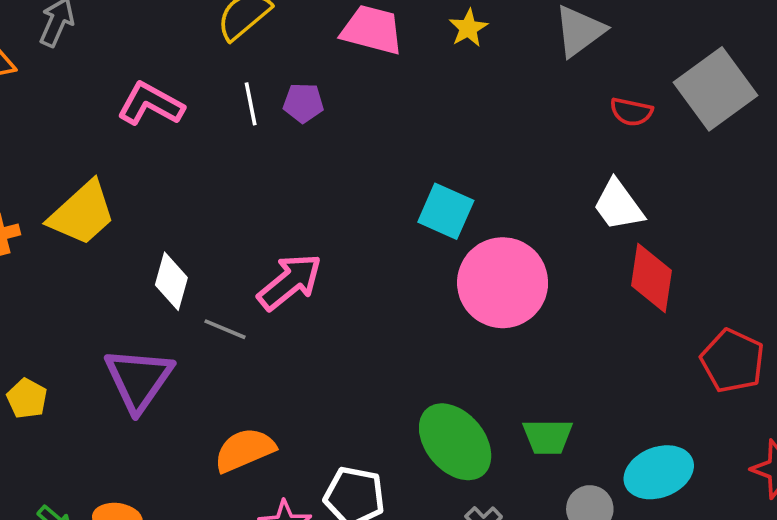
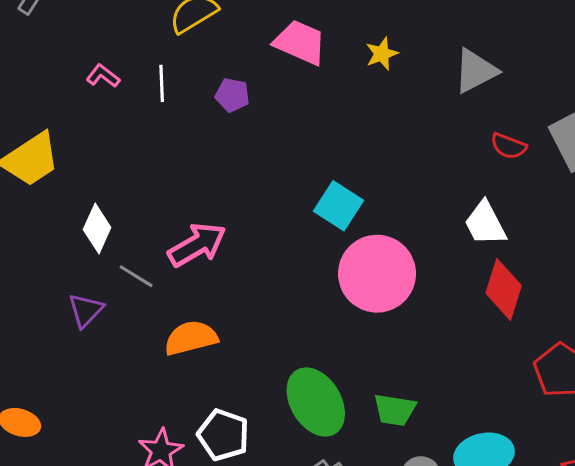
pink L-shape: (151, 104) -> (103, 76), size x0.6
white line: (251, 104) -> (162, 83), moved
purple triangle: (139, 379) -> (86, 310), moved, size x0.6
orange semicircle: (244, 450) -> (191, 338), moved

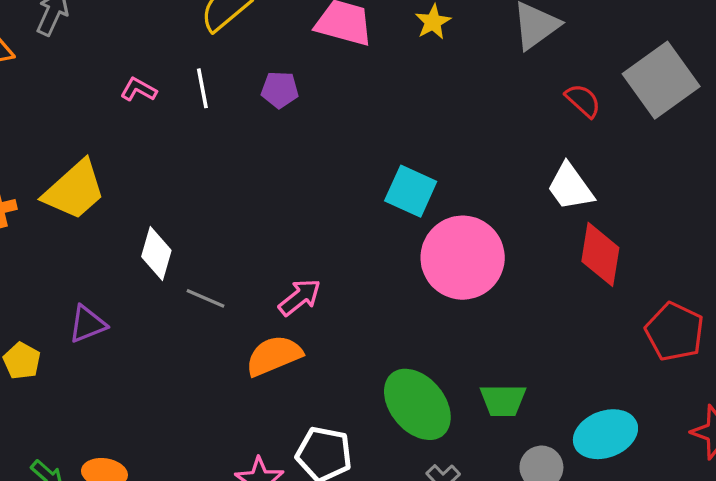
red semicircle: (509, 146) -> (583, 101), turned -150
pink arrow: (197, 245) -> (300, 297), moved, size x0.7
purple triangle: (86, 310) -> (87, 324), moved, turned 33

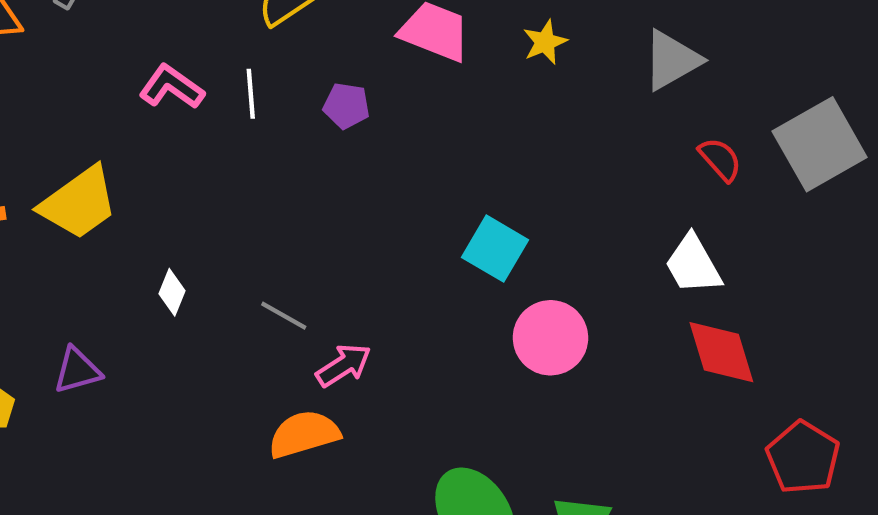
pink L-shape: (139, 90) -> (172, 87), size x1.4
white diamond: (156, 254) -> (172, 292), size x0.7
red diamond: (600, 254) -> (721, 352), turned -32
pink circle: (463, 258) -> (550, 338), size x0.7
gray line: (206, 298) -> (284, 316), moved

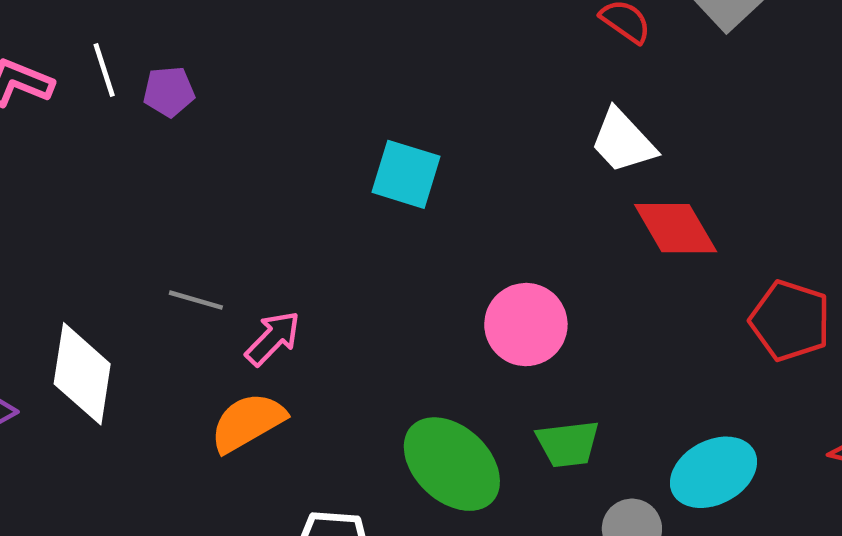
purple pentagon: (346, 106) -> (169, 92), moved
white diamond: (172, 292) -> (82, 374), moved, size x2.0
pink circle: (550, 338) -> (526, 325), moved

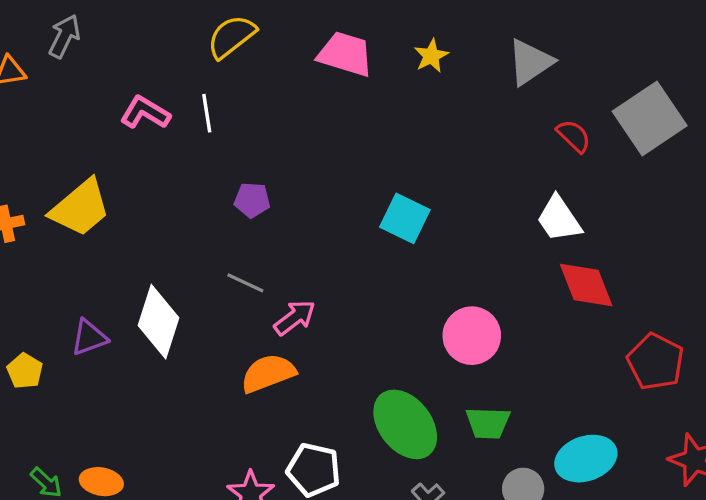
purple pentagon: (169, 92) -> (252, 200), moved

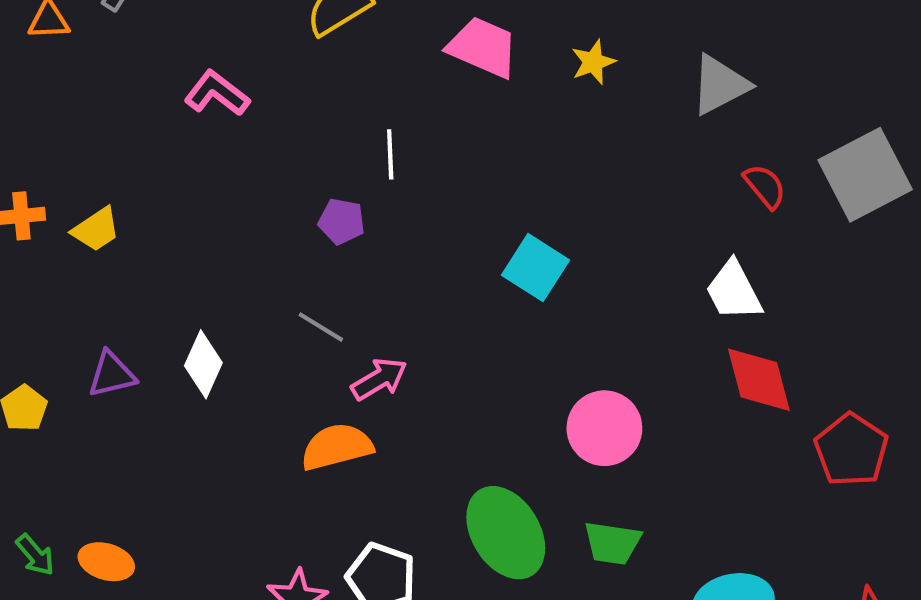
white line: (207, 113) -> (390, 154), moved
yellow trapezoid: (80, 208) -> (96, 229), moved, size x0.6
white diamond: (159, 322) -> (203, 364), size x0.7
red pentagon: (656, 362) -> (851, 450), moved

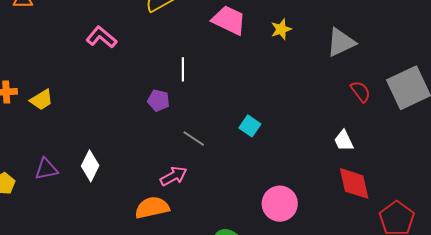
cyan square: (535, 268) -> (250, 126), size x0.7
white trapezoid: (734, 291) -> (344, 141), size x0.7
gray line: (321, 327) -> (194, 139), moved

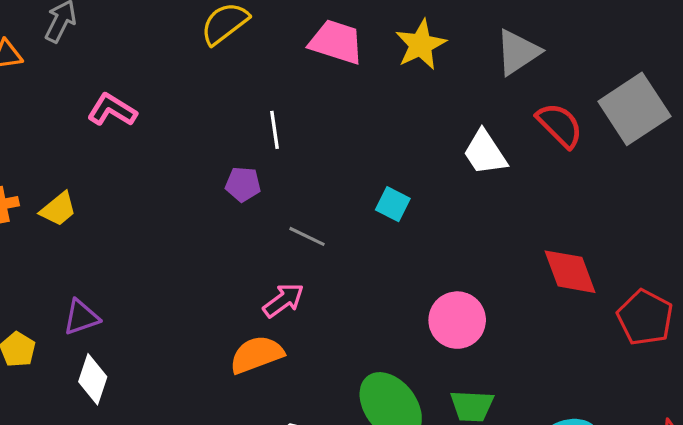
yellow star: (281, 29) -> (421, 45), size x1.5
pink L-shape: (101, 37) -> (112, 110), moved
red semicircle: (361, 91) -> (560, 125), size x1.4
white trapezoid: (344, 141) -> (485, 153), moved, size x1.4
white diamond: (90, 166) -> (93, 379), moved

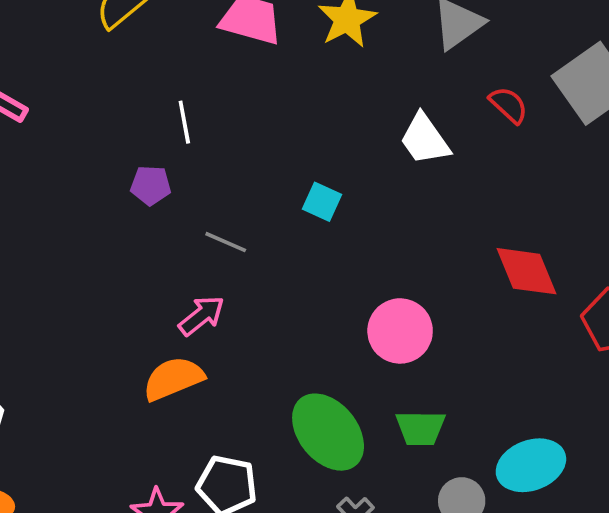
red semicircle: (560, 125) -> (509, 105), size x0.7

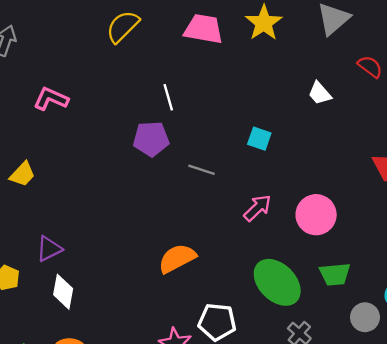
white trapezoid: (425, 139) -> (320, 93), size x0.7
purple pentagon: (151, 185) -> (151, 139), size x1.4
pink arrow: (202, 316) -> (258, 208), moved

